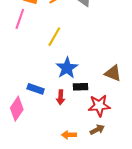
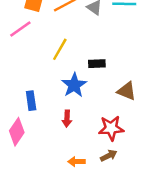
pink line: (20, 19) -> (20, 29), turned 36
black rectangle: (80, 87) -> (97, 64), moved
blue rectangle: (36, 89) -> (31, 101), moved, turned 63

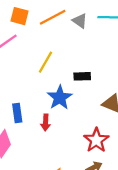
red arrow: (67, 119) -> (46, 122), moved
red star: (111, 128) -> (96, 140), turned -30

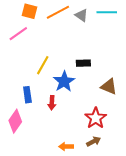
yellow line: (46, 62) -> (43, 65), moved

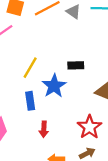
blue rectangle: (27, 95) -> (30, 101), moved
red arrow: (52, 103) -> (44, 129), moved

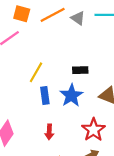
blue star: (54, 86) -> (71, 95), moved
blue rectangle: (30, 101) -> (45, 95), moved

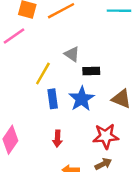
gray triangle: (78, 18) -> (72, 54), moved
red star: (93, 130) -> (106, 136), turned 30

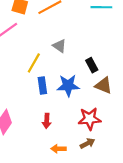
black rectangle: (91, 71) -> (92, 65), moved, turned 64
blue star: (82, 99) -> (68, 85), turned 30

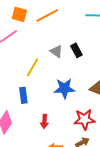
black rectangle: (92, 65) -> (76, 50), moved
blue rectangle: (42, 85) -> (23, 95), moved

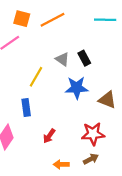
blue star: (64, 88) -> (77, 88), moved
red arrow: (44, 121) -> (49, 136), turned 32

